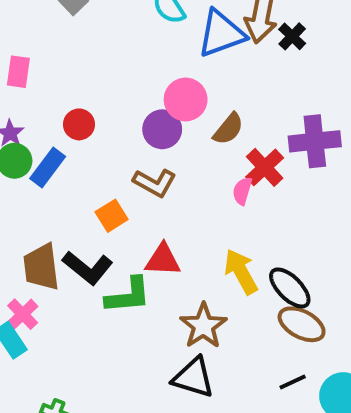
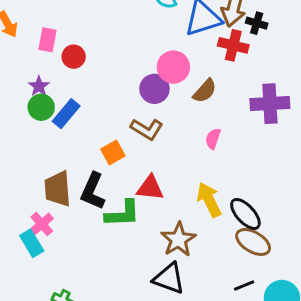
black cross: (292, 36) -> (257, 23), turned -30
red circle: (79, 124) -> (74, 57), moved
red cross: (265, 167) -> (233, 45), moved, turned -36
black L-shape: (88, 268) -> (93, 191), turned 72

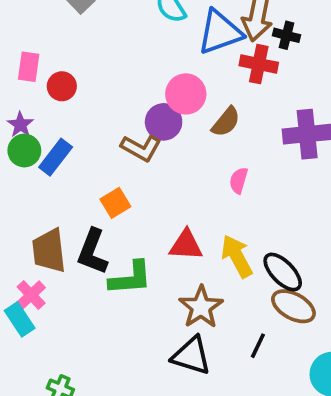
brown L-shape: (147, 129) -> (141, 148), moved
red triangle: (150, 188) -> (186, 245), moved
black line: (244, 285) -> (258, 346), moved, turned -40

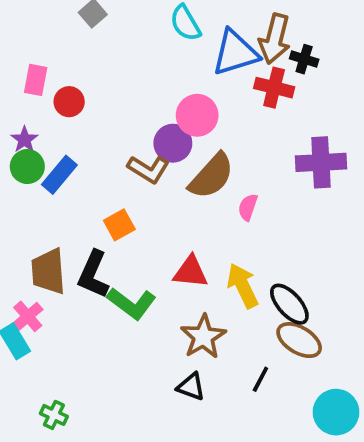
brown semicircle: (226, 122) -> (211, 176), moved, size x1.5
green L-shape: (131, 278) -> (132, 303), turned 39
black triangle: (191, 356) -> (191, 387), size x0.7

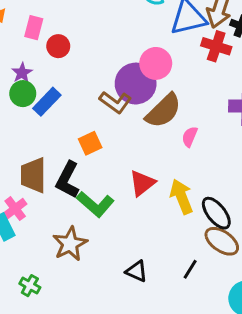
purple circle: (173, 143) -> (136, 84), size x1.4
red triangle: (191, 272) -> (142, 183), turned -48
brown star: (203, 337) -> (70, 244), moved

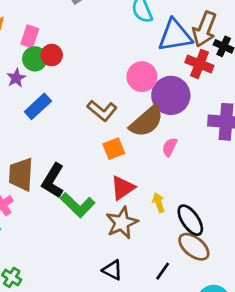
purple circle: (136, 84) -> (171, 95), moved
green circle: (23, 94) -> (35, 59), moved
orange square: (90, 143) -> (114, 149), moved
yellow arrow: (181, 197) -> (159, 203), size x0.6
brown star: (70, 244) -> (122, 223), moved

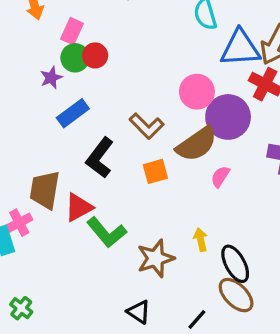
black L-shape: (53, 181) -> (100, 158), moved
red triangle: (123, 188) -> (79, 207), moved

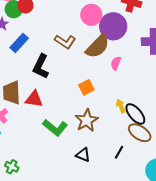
orange square: (155, 171) -> (86, 87), moved
red triangle: (79, 207) -> (34, 99), turned 48
green L-shape: (106, 232) -> (55, 128), moved
yellow arrow: (201, 240) -> (121, 106), moved

